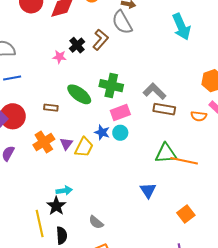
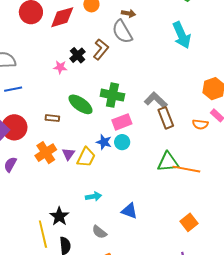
brown rectangle: (164, 109) -> (166, 118), turned 60
blue triangle: (148, 190) -> (129, 211), moved, turned -36
cyan arrow: (64, 191) -> (94, 196), moved

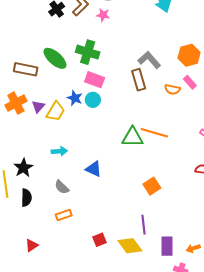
pink star: (60, 67) -> (103, 15), moved
gray L-shape: (156, 100) -> (149, 60), moved
brown rectangle: (52, 118) -> (26, 69), size x1.6
pink rectangle: (122, 122) -> (95, 80), turned 36
green triangle: (168, 162) -> (133, 137), moved

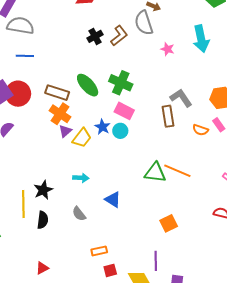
pink star: (103, 15) -> (167, 49), moved
orange cross: (16, 103) -> (60, 114), moved, turned -35
orange rectangle: (64, 215) -> (99, 251), moved

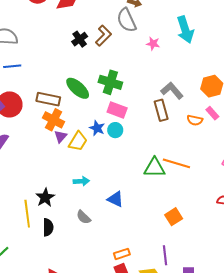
orange rectangle: (99, 251) -> (122, 254), moved

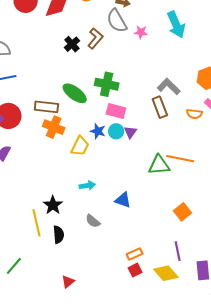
pink star: (153, 44) -> (141, 32), moved
purple triangle: (61, 136) -> (130, 132), moved

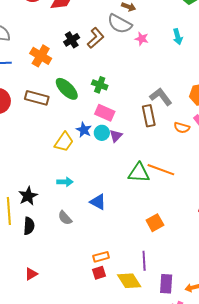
gray semicircle: (117, 21) -> (120, 24), turned -40
cyan arrow: (176, 25) -> (178, 37), size x0.6
green cross: (107, 84) -> (100, 85), size x0.7
orange cross: (54, 127) -> (41, 56), moved

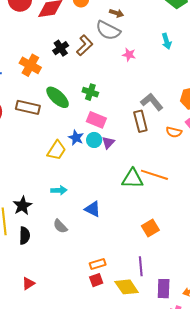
pink star: (142, 39) -> (129, 55), moved

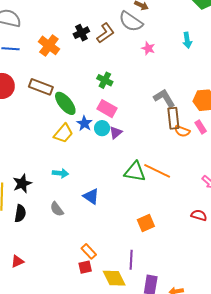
green ellipse: (58, 97) -> (65, 103), moved
brown rectangle: (140, 121) -> (173, 118), moved
orange rectangle: (98, 264) -> (89, 251), turned 56

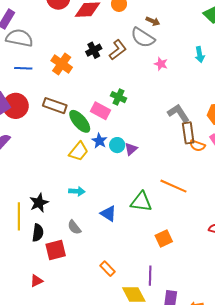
pink rectangle: (107, 109) -> (100, 111), moved
green triangle: (135, 172) -> (141, 202), moved
red square: (85, 267) -> (56, 250), moved, size x1.5

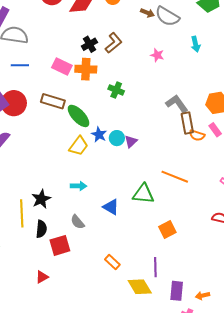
gray semicircle: (143, 38) -> (167, 16), moved
orange cross: (62, 64) -> (86, 69), moved, turned -30
pink rectangle: (100, 111) -> (62, 66), moved

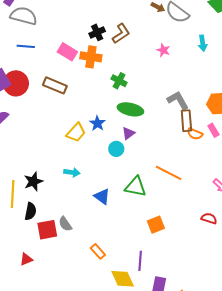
green ellipse: (78, 116) -> (130, 109), moved, turned -40
cyan circle: (117, 138) -> (116, 149), moved
gray semicircle: (78, 222) -> (65, 224), moved

